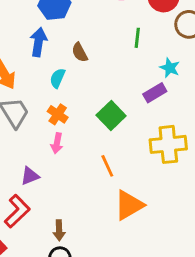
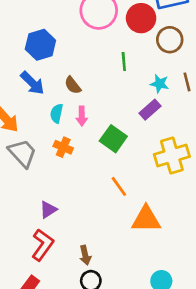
blue arrow: (38, 42) -> (32, 83), turned 136
pink arrow: (57, 143) -> (82, 116), moved
orange triangle: (129, 205) -> (146, 219), turned 40

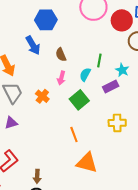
green line: (124, 62) -> (99, 61), moved
cyan semicircle: (57, 113) -> (85, 75), moved
yellow cross: (172, 156) -> (117, 123), size x0.7
purple triangle: (48, 210) -> (11, 123), moved

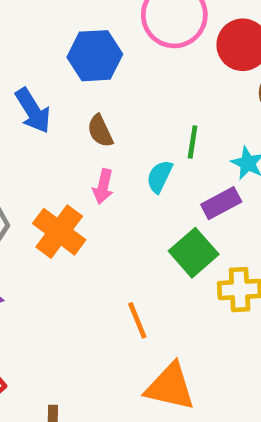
blue hexagon: (46, 20) -> (95, 56), moved
orange cross: (42, 96) -> (59, 232), size x1.5
green square: (79, 100) -> (194, 253), moved

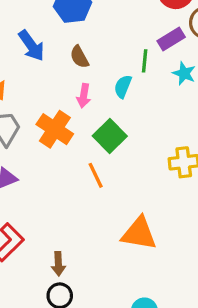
purple rectangle: (221, 203) -> (171, 39), moved
green square: (194, 253) -> (110, 136), moved
orange line: (137, 320) -> (96, 175), moved

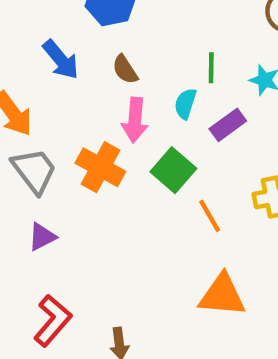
purple rectangle: (171, 39) -> (228, 125), moved
pink arrow: (84, 96) -> (135, 120), size x1.4
orange line: (96, 175) -> (210, 216), moved

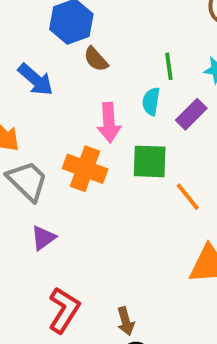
brown semicircle: (125, 69) -> (96, 59), moved
green square: (173, 170) -> (150, 161), turned -30

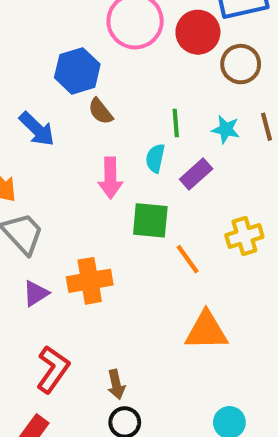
orange cross: (85, 169) -> (90, 281), moved, turned -33

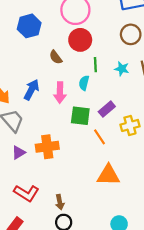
red circle: (198, 32) -> (80, 40), moved
blue hexagon: (77, 71) -> (29, 26), moved
blue arrow: (37, 129) -> (31, 90), moved, turned -108
purple rectangle: (196, 174) -> (107, 109), moved
red L-shape: (53, 369) -> (26, 193), turned 85

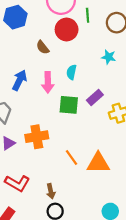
green line: (95, 65) -> (88, 15), moved
orange line: (100, 137) -> (72, 157), moved

